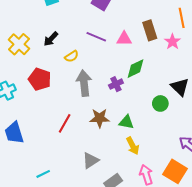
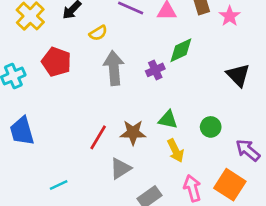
green circle: (160, 103) -> (211, 127), moved
brown star: (100, 118) -> (133, 133), moved
red line: (65, 123) -> (98, 137), moved

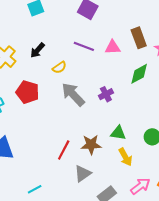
green diamond: (181, 50) -> (139, 74), moved
gray arrow: (114, 68) -> (73, 94), turned -35
pink arrow: (192, 188) -> (140, 186), turned 72

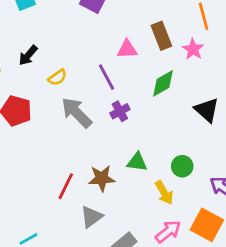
purple line: (84, 46) -> (107, 77), moved, turned 42
yellow arrow: (125, 157) -> (164, 193), moved

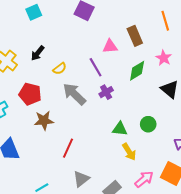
pink star: (193, 49) -> (164, 58), moved
green circle: (182, 166) -> (148, 124), moved
brown star: (102, 178) -> (44, 121), moved
yellow arrow: (164, 193) -> (129, 152), moved
gray triangle: (91, 217) -> (81, 179), moved

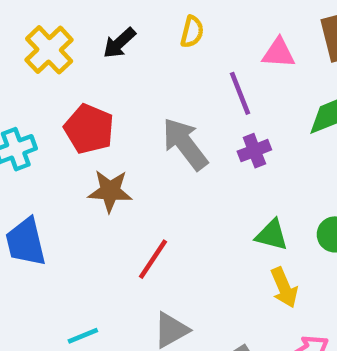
yellow semicircle: (60, 69) -> (192, 32), moved, turned -48

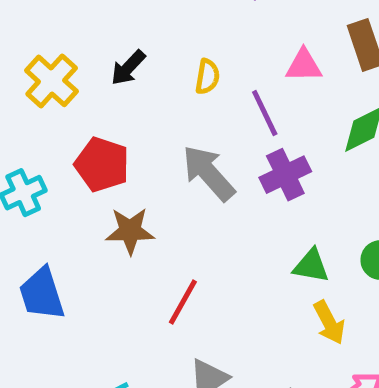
yellow semicircle: (192, 32) -> (207, 77), moved
purple cross: (254, 151) -> (285, 175), size x1.4

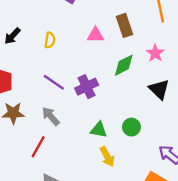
purple line: (265, 113) -> (54, 82), moved, turned -30
gray arrow: (209, 173) -> (51, 116), moved, size x0.7

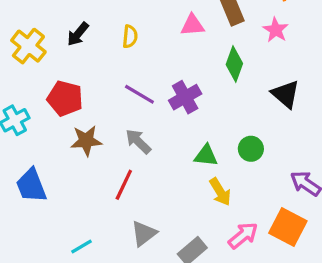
pink star: (155, 53) -> (276, 30), moved
green diamond: (124, 65) -> (234, 64), turned -40

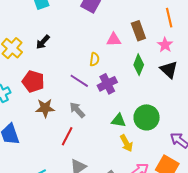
yellow semicircle: (130, 36) -> (94, 59), moved
black triangle: (286, 94) -> (169, 70), moved
green circle: (251, 149) -> (147, 117), size x1.6

